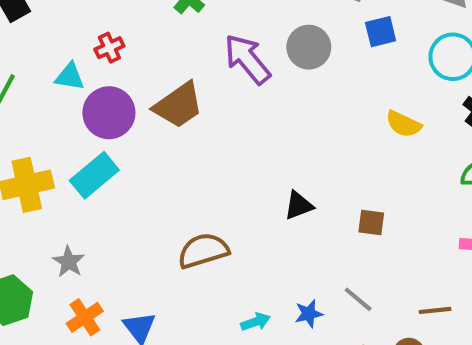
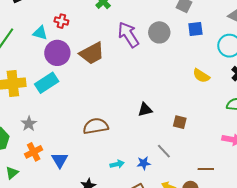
red cross: (109, 48) -> (61, 21), turned 32
gray line: (358, 299) -> (164, 151), moved

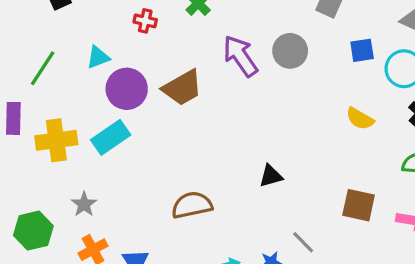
red cross: (61, 21) -> (145, 21), moved
blue square: (195, 29) -> (362, 50), moved
cyan triangle: (40, 33) -> (98, 57), turned -35
brown square: (180, 122) -> (359, 205), moved, size x1.5

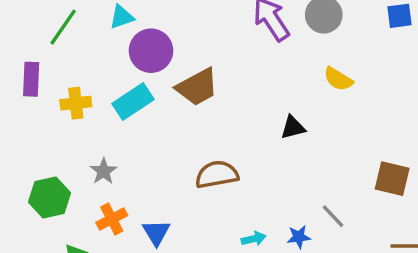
brown trapezoid: (182, 88) -> (197, 87), moved
yellow semicircle: (360, 119) -> (338, 79), moved
yellow cross: (56, 140) -> (76, 103), size x0.7
black triangle: (271, 176) -> (293, 127), moved

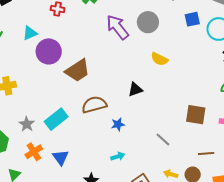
cyan rectangle: (133, 101) -> (56, 119), moved
brown semicircle: (217, 175) -> (94, 105), moved
blue star: (299, 237) -> (118, 124), moved

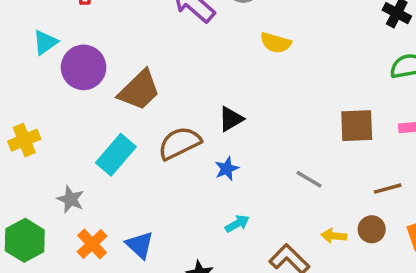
black triangle: (135, 89) -> (231, 119), moved
cyan rectangle: (56, 119) -> (116, 155), moved

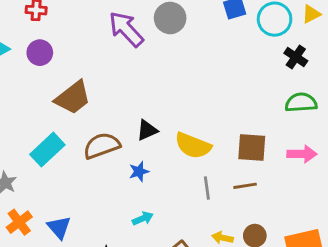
yellow semicircle: (276, 43) -> (193, 146), moved, size x1.4
purple circle: (84, 67) -> (40, 53), moved, size x0.7
gray line: (309, 179) -> (207, 188), turned 45
brown line: (388, 189) -> (245, 186), moved

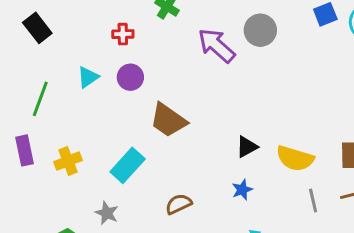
brown trapezoid: (73, 98) -> (168, 120), turned 78
brown semicircle: (102, 146) -> (179, 204), moved, size x0.7
cyan rectangle: (47, 150) -> (128, 165), moved

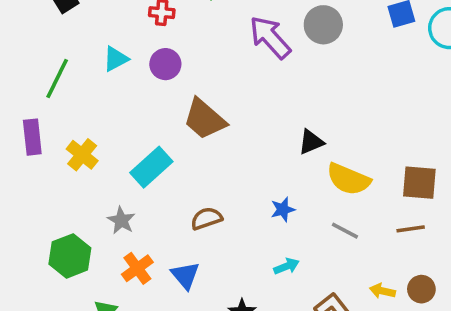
black triangle: (247, 147) -> (311, 142), moved
yellow cross: (68, 161) -> (82, 155), turned -36
gray line: (313, 200) -> (345, 231), moved, turned -55

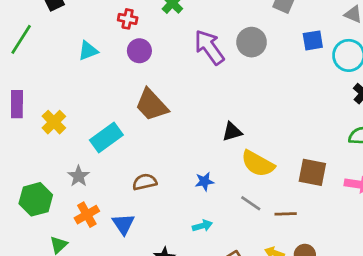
purple circle: (165, 64) -> (139, 51), moved
green line: (57, 78) -> (21, 39), moved
brown line: (411, 229) -> (286, 214), moved

